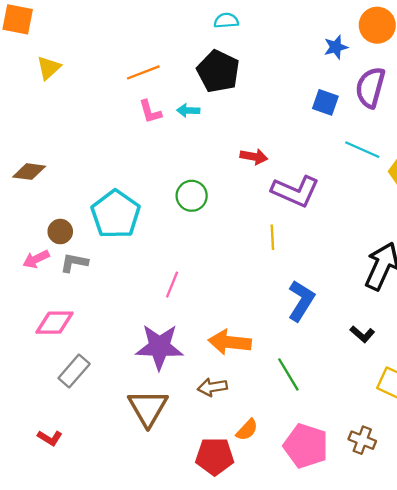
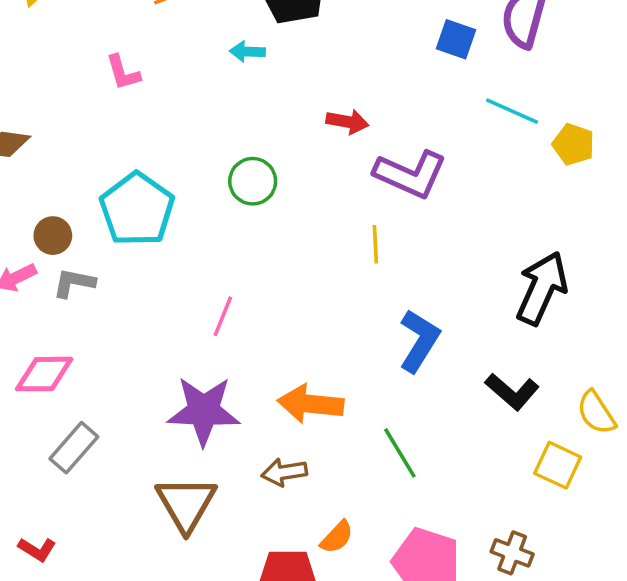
pink L-shape: (150, 112) -> (123, 73), moved
black L-shape: (362, 334) -> (512, 392), size x1.4

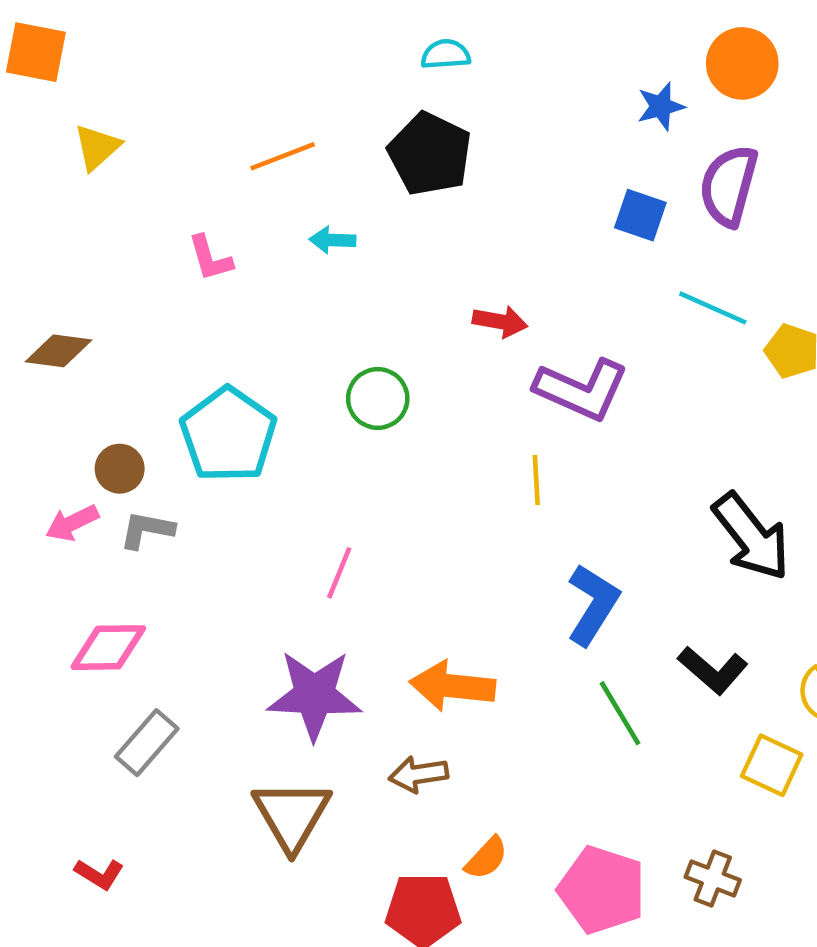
cyan arrow: (247, 52) -> (332, 240), moved
black arrow: (542, 288) -> (751, 537), turned 118
green line: (400, 453) -> (620, 713), moved

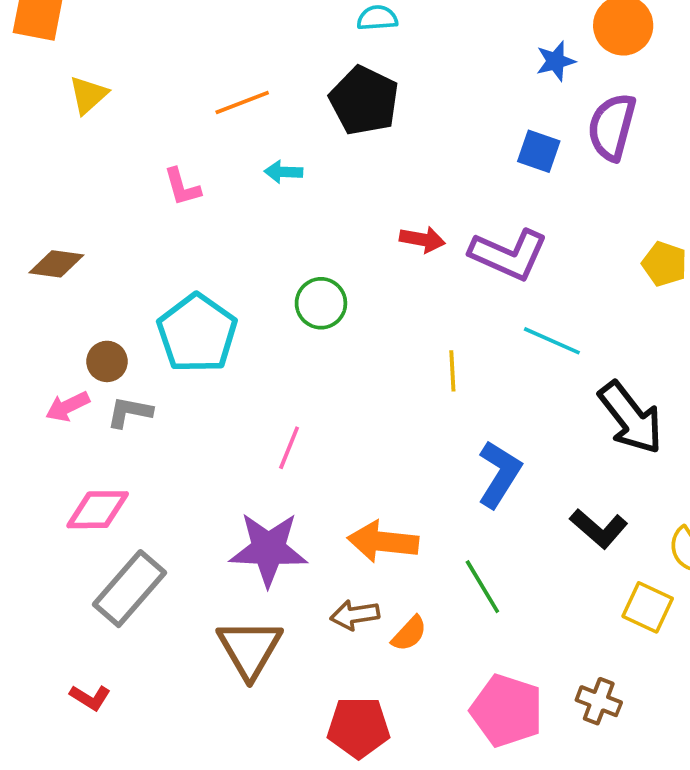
cyan line: (713, 308) -> (552, 341), moved
purple L-shape: (581, 389) -> (509, 254), moved
green line: (620, 713) -> (482, 587), moved
gray rectangle: (147, 743) -> (130, 589), size x1.4
orange semicircle: (486, 858) -> (409, 634), moved

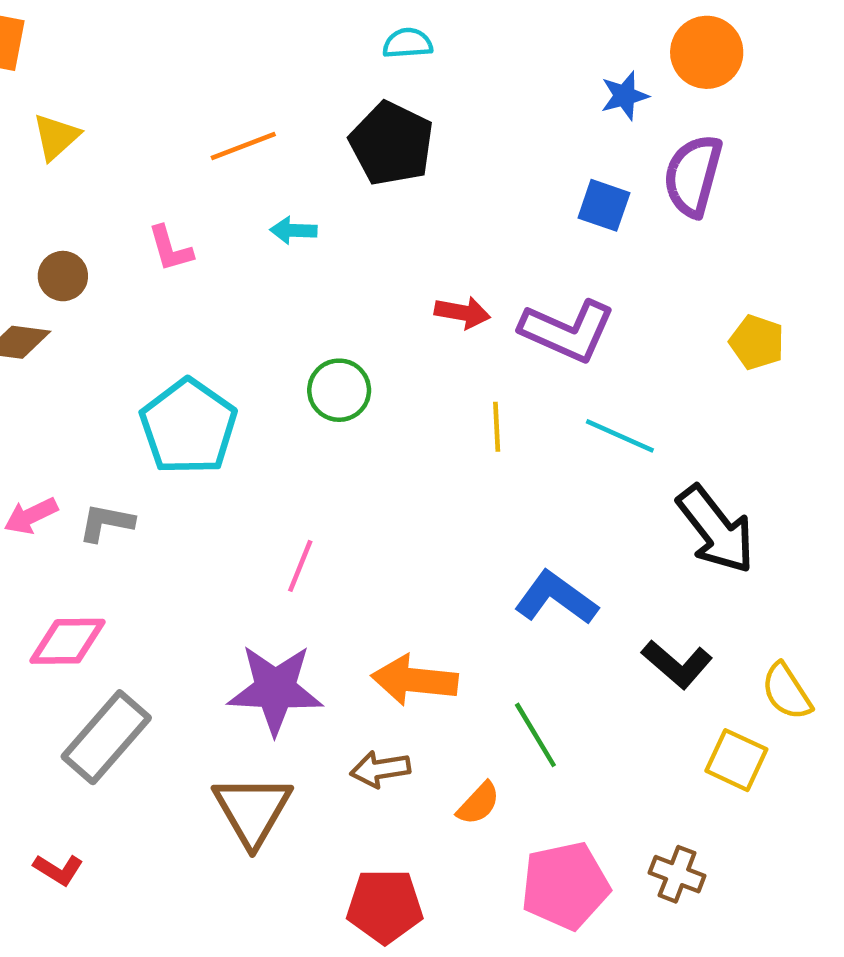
brown circle: (107, 361) -> (63, 276), moved
yellow line: (452, 371) -> (497, 427), moved
blue L-shape: (499, 474) -> (556, 598), turned -86
orange semicircle: (409, 634) -> (478, 803), moved
pink pentagon: (507, 711) -> (565, 886), turned -30

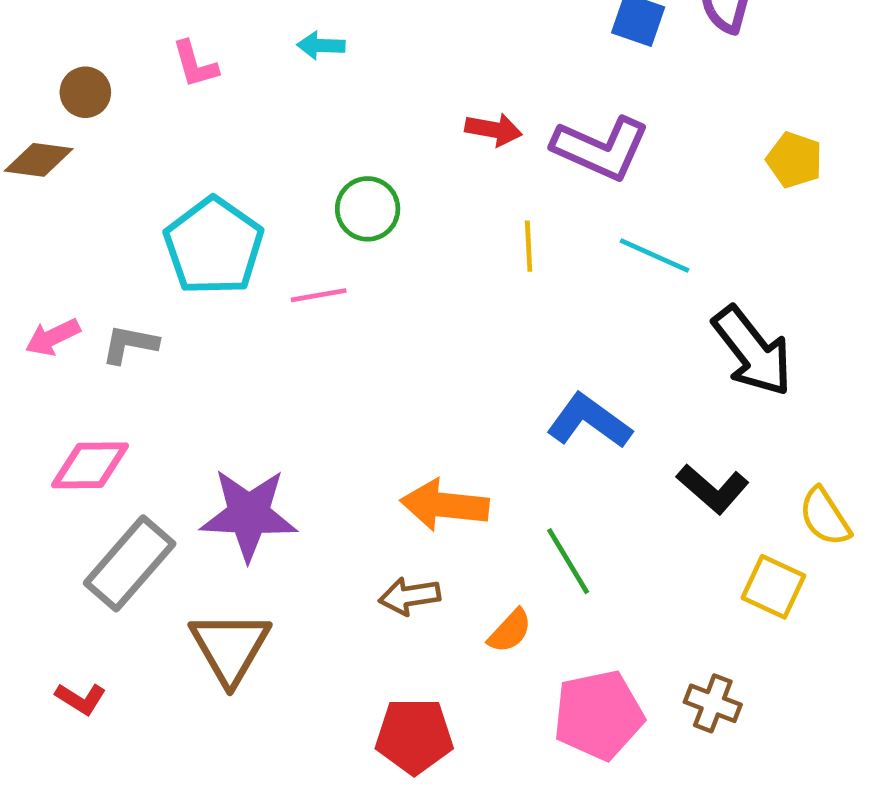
pink line: (300, 566) -> (319, 295), moved, turned 58
purple star: (275, 689) -> (249, 514), moved
brown triangle: (252, 810) -> (230, 647), moved

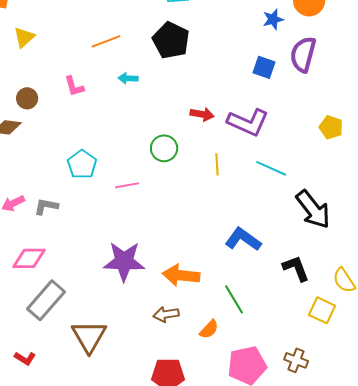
green circle: (368, 209) -> (164, 148), moved
cyan pentagon: (214, 246) -> (82, 164), size x0.7
black L-shape: (713, 489) -> (296, 268), turned -152
purple star: (249, 514) -> (124, 261), moved

